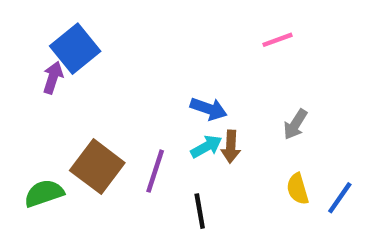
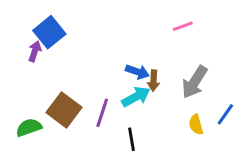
gray arrow: (295, 124) -> (195, 82), size x1.6
cyan arrow: (206, 147) -> (136, 97), size x1.4
brown arrow: (231, 147) -> (153, 81), moved
blue line: (340, 198) -> (225, 114), moved

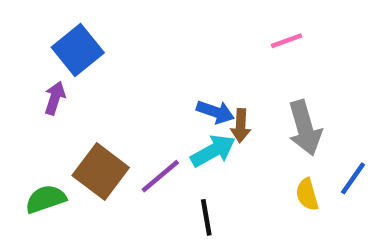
purple arrow: (35, 51) -> (55, 98), moved
gray arrow: (195, 82) -> (305, 128), turned -48
purple line: (102, 113) -> (160, 176), turned 32

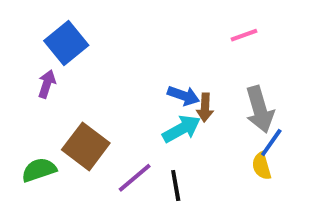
purple line: (160, 176) -> (135, 178), moved
blue line: (353, 178) -> (271, 143), moved

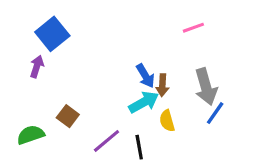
blue arrow: (183, 96) -> (145, 76), turned 40
brown square: (86, 146) -> (68, 116), size x0.6
yellow semicircle: (262, 166) -> (167, 121), moved

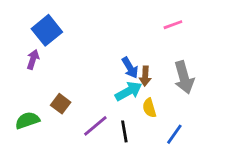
blue line: (215, 113) -> (174, 134), moved

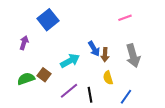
blue square: (47, 30) -> (48, 20), moved
cyan arrow: (129, 91) -> (70, 61), moved
green semicircle: (27, 120) -> (26, 79), moved

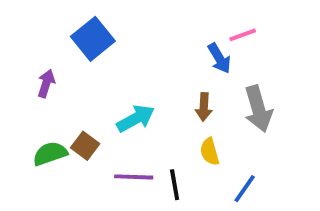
blue arrow: (94, 49) -> (219, 58), moved
purple line: (69, 91) -> (134, 177), turned 42

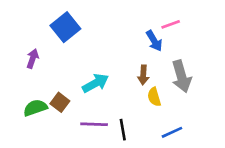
yellow semicircle: (210, 152) -> (154, 97), moved
blue line: (245, 189) -> (172, 132), turned 30

